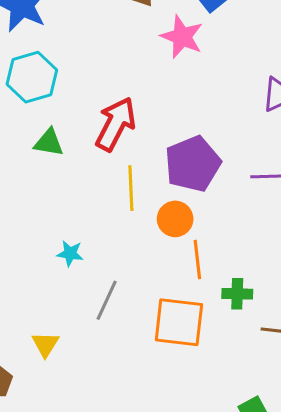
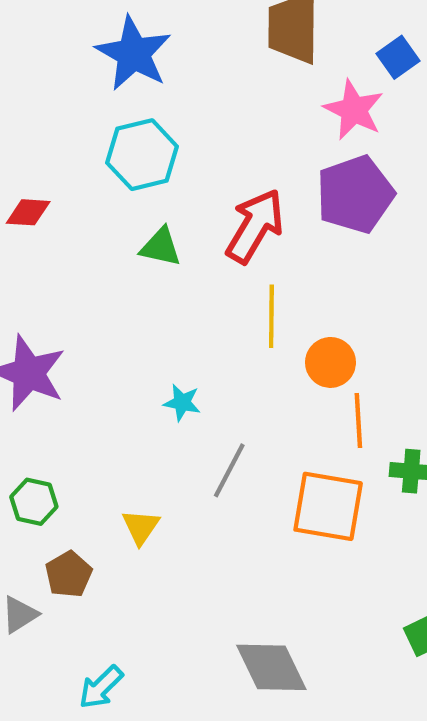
purple pentagon: (193, 164) -> (355, 194), moved

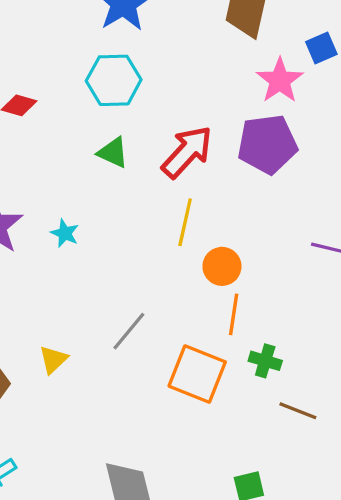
cyan star: (182, 403) -> (65, 233), moved

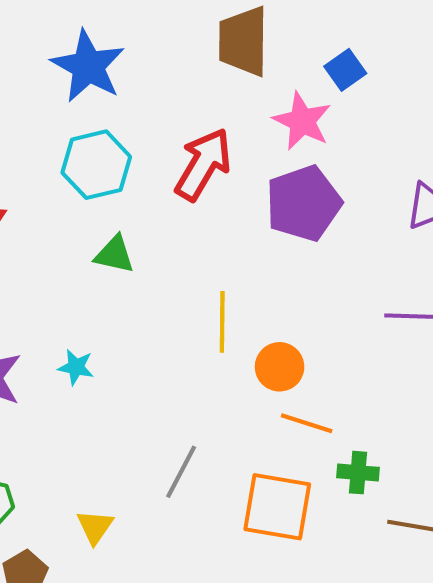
red arrow: (187, 152) -> (203, 164), moved
orange line: (234, 314) -> (307, 423), turned -69

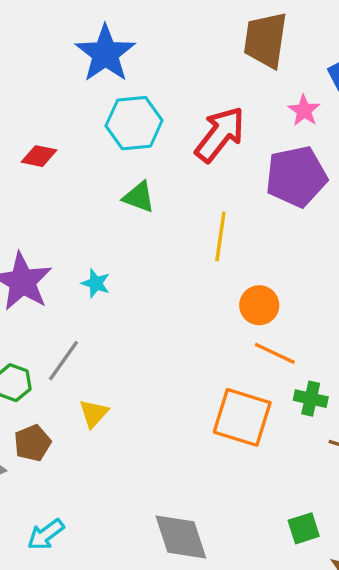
blue star: (88, 66) -> (105, 54), moved
pink star: (302, 121) -> (304, 110), size x0.7
yellow line: (222, 322) -> (220, 236), moved
gray line: (181, 472) -> (64, 361), moved

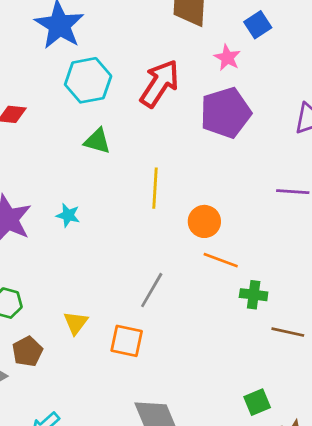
yellow line: (220, 236) -> (155, 188), moved
gray line: (64, 361) -> (152, 290), moved
orange square: (242, 417) -> (127, 341), moved, size x0.7

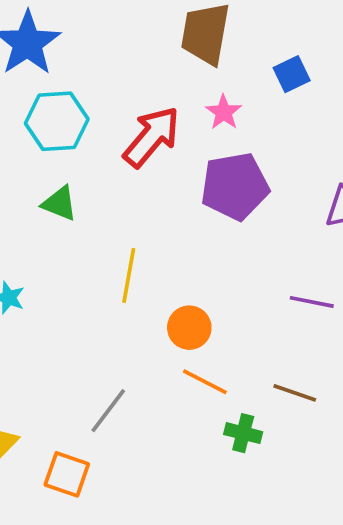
pink star: (227, 58) -> (224, 112), moved
brown line: (288, 332) -> (295, 393), moved

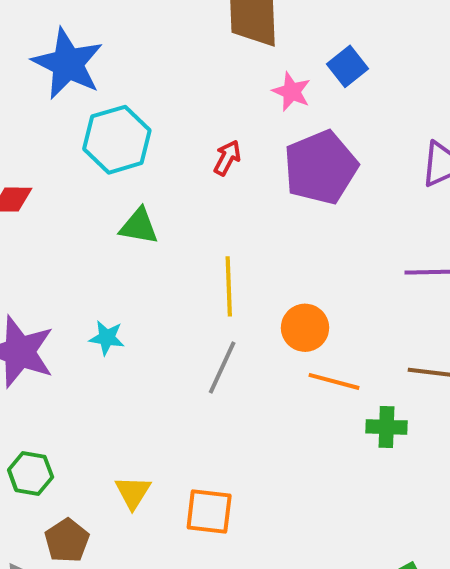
blue square: (292, 74) -> (348, 66), moved
red arrow: (152, 137) -> (227, 158), moved, size x0.5
gray line: (108, 411) -> (222, 367), moved

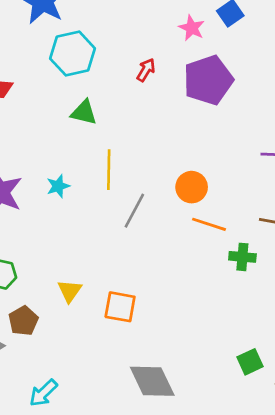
yellow line: (229, 286) -> (109, 170), moved
cyan star: (107, 338) -> (58, 186), turned -30

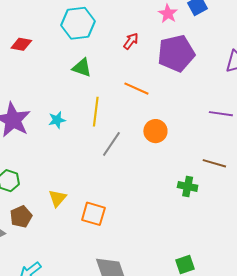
orange line: (209, 224) -> (136, 89), moved

